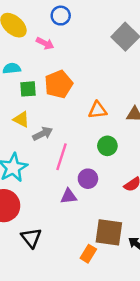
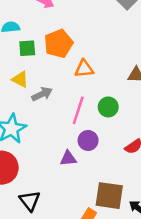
orange triangle: (98, 110) -> (84, 69), moved
pink line: (61, 157) -> (78, 110), moved

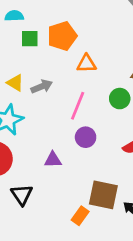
yellow triangle: (20, 79) -> (15, 83), moved
green circle: (108, 107) -> (120, 99), moved
purple triangle: (68, 158) -> (53, 160), moved

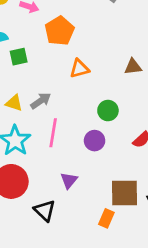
orange pentagon: (62, 36) -> (59, 31), moved
green circle: (120, 99) -> (108, 111), moved
pink line: (78, 106) -> (53, 133), moved
purple triangle: (53, 160) -> (69, 180), moved, turned -36

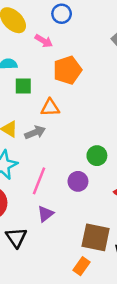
orange triangle: (79, 69) -> (50, 108), moved
pink line: (53, 133) -> (39, 181), moved
orange rectangle: (106, 218) -> (82, 266), moved

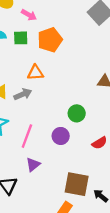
green square: (23, 86) -> (21, 38), moved

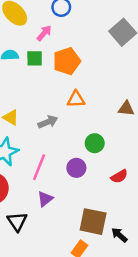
pink arrow: (29, 15) -> (44, 33), turned -80
orange triangle: (35, 73) -> (76, 99), moved
gray arrow: (23, 94) -> (48, 122), moved

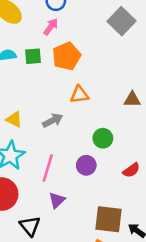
pink arrow: (44, 33) -> (51, 27), moved

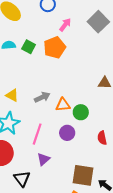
pink arrow: (51, 27) -> (65, 25), moved
green square: (33, 56) -> (29, 47), turned 32
orange triangle: (79, 95) -> (63, 105), moved
red semicircle: (131, 170) -> (102, 138), turned 112

